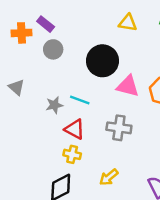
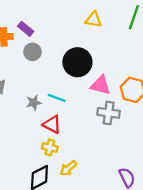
yellow triangle: (128, 23) -> (94, 20), moved
gray cross: (119, 128) -> (109, 113), moved
yellow arrow: (109, 177) -> (68, 168), moved

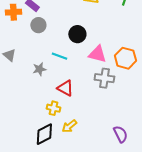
black circle: (77, 62) -> (77, 34), size x0.7
cyan line: (57, 98) -> (59, 56), moved
red triangle: (52, 124) -> (65, 88), moved

